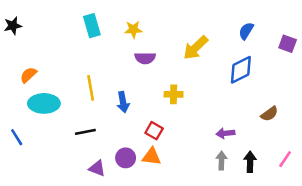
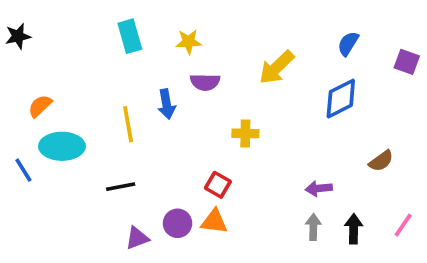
blue arrow: (123, 102) -> (167, 104), moved
blue line: (17, 137) -> (23, 170), moved
purple triangle: (97, 168) -> (137, 238), turned -42

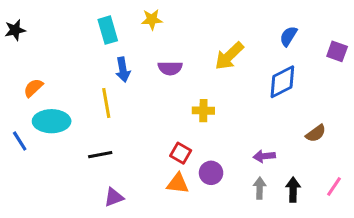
yellow star: (189, 42) -> (152, 19), moved
blue arrow: (167, 104) -> (123, 70), moved
purple circle: (178, 223) -> (211, 173), moved

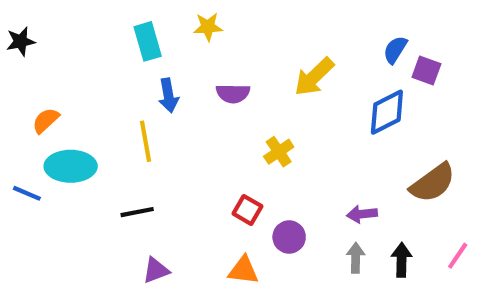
purple square: (337, 51) -> (426, 71), moved
yellow cross: (203, 111) -> (279, 152), turned -35
brown semicircle: (316, 133) -> (433, 183), size x1.6
blue line: (20, 141) -> (27, 193), turned -35
orange triangle: (178, 183) -> (243, 270), moved

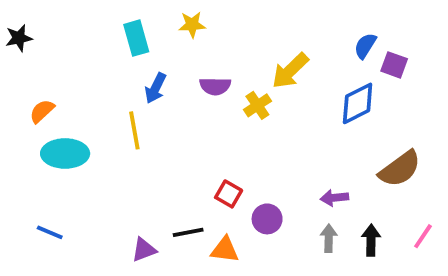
blue arrow: (168, 96) -> (155, 88), turned 36
yellow cross: (279, 152) -> (257, 105), moved
blue line: (27, 193) -> (50, 232), moved
black line: (137, 212) -> (188, 232), moved

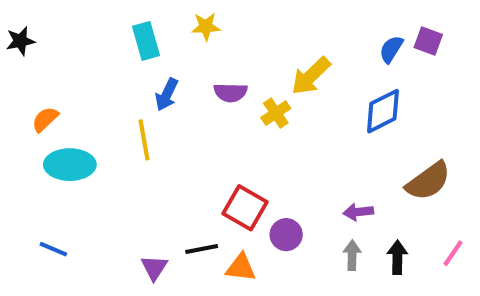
purple square: (394, 65) -> (428, 41), moved
red square: (229, 194) -> (245, 208), size x1.5
purple triangle: (144, 250) -> (154, 268), turned -36

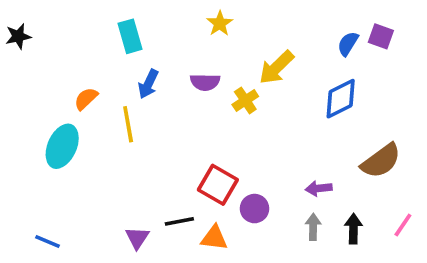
yellow star: (206, 27) -> (220, 23), moved, turned -30
orange semicircle: (45, 119) -> (86, 99), moved
cyan ellipse: (70, 165) -> (62, 146), turned -66
blue line: (53, 249) -> (47, 242), moved

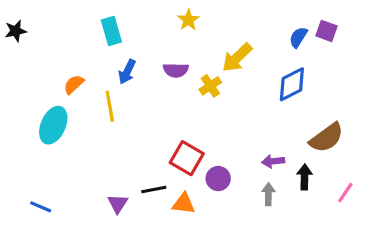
black arrow: (353, 229) -> (305, 177), moved

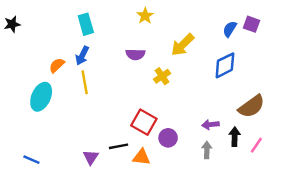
blue arrow: (127, 72) -> (82, 56), moved
yellow cross: (210, 86) -> (162, 76), moved
pink line: (345, 193) -> (256, 145), moved

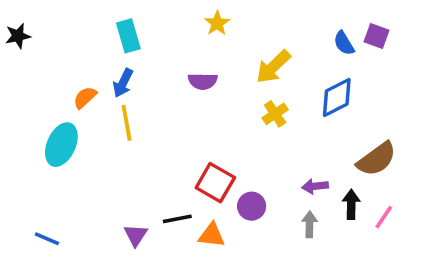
blue semicircle: (230, 29) -> (344, 43), turned -63
yellow cross: (162, 76) -> (275, 114), moved

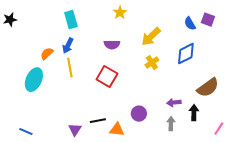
red square: (215, 183) -> (107, 77), moved
pink line: (384, 217) -> (219, 129), moved

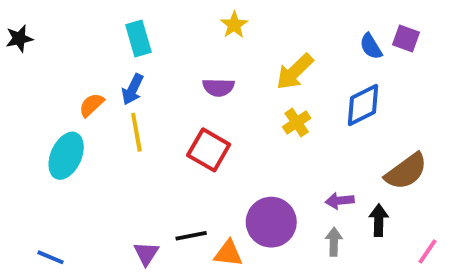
purple circle: (139, 114) -> (271, 222), size x1.6

